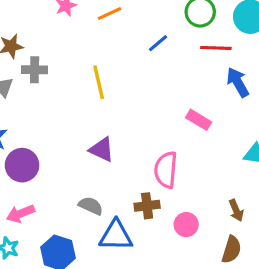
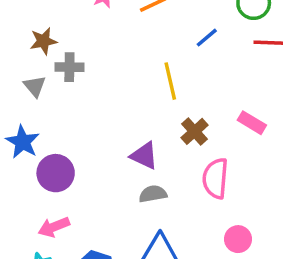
yellow line: (99, 82) -> (170, 81), moved
gray semicircle: (91, 206) -> (153, 194), moved, turned -35
brown cross: (147, 206) -> (195, 131), moved, turned -35

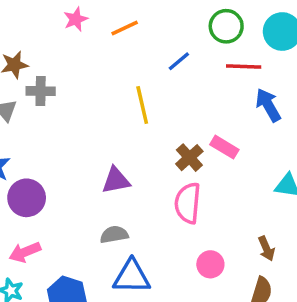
brown cross: (195, 131) -> (189, 158), moved
purple triangle: (144, 156) -> (116, 180), turned -36
gray semicircle: (153, 194) -> (114, 235), moved

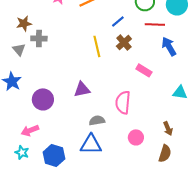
brown cross: (189, 158) -> (124, 42), moved
purple circle: (27, 198) -> (43, 99), moved
gray semicircle: (114, 235) -> (97, 120), moved

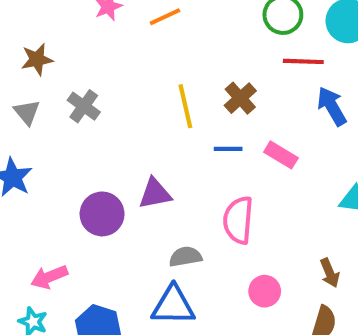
blue line: (118, 21) -> (228, 149), moved, turned 40
gray cross: (39, 38) -> (84, 106), moved, turned 35
purple circle: (43, 99) -> (102, 214), moved

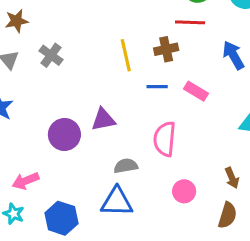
red line: (303, 61) -> (190, 22), moved
brown cross: (240, 98) -> (166, 49), turned 30

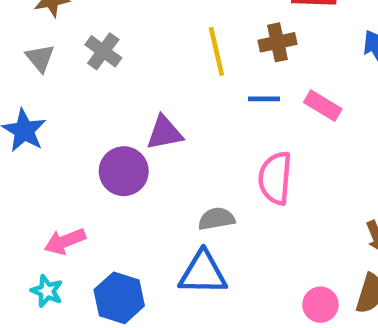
purple triangle: (103, 120) -> (164, 133), moved
pink circle: (184, 191) -> (320, 305), moved

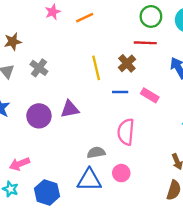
brown cross: (277, 42) -> (127, 63), turned -30
purple circle: (124, 171) -> (39, 116), moved
pink circle: (320, 305) -> (121, 173), moved

